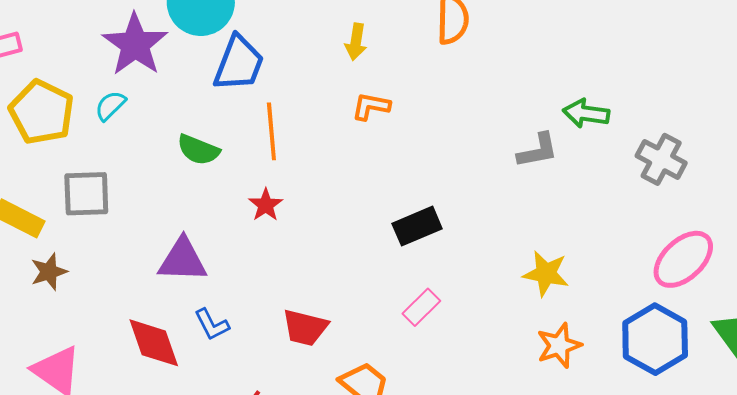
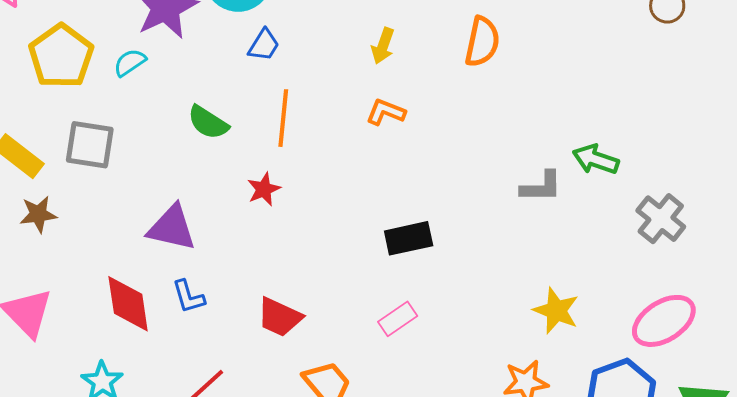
blue trapezoid: (239, 63) -> (264, 45), size x0.6
yellow star: (546, 274) -> (556, 311), moved

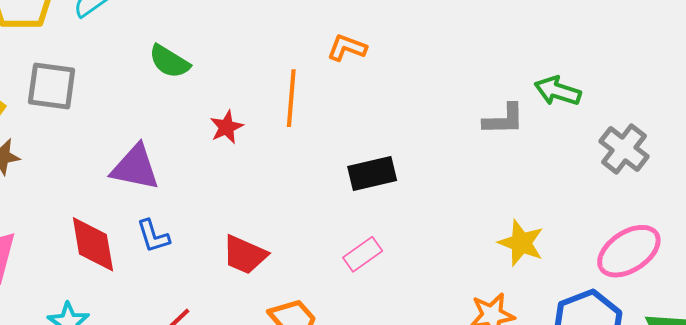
orange line: (283, 118) -> (291, 98), moved

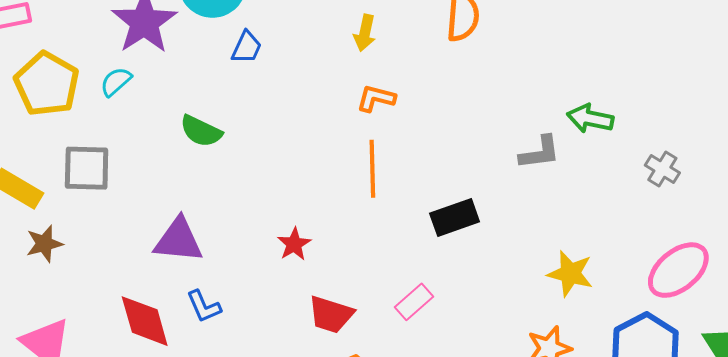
orange line: (291, 98) -> (372, 169), moved
red star: (226, 127) -> (294, 244), moved
gray cross: (624, 149) -> (662, 169), size x0.7
black rectangle: (372, 173) -> (455, 217), moved
red trapezoid: (245, 255) -> (331, 314), moved

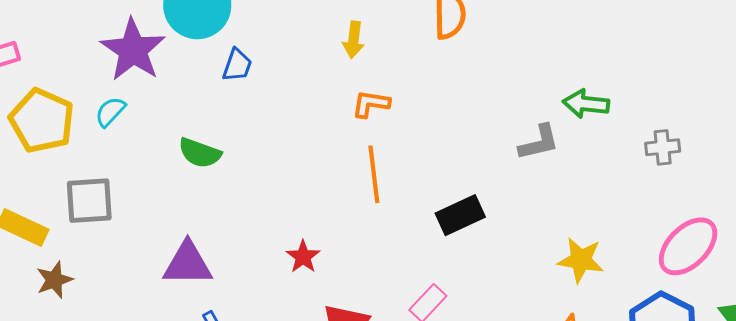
gray cross: (662, 169) -> (663, 147), turned -32

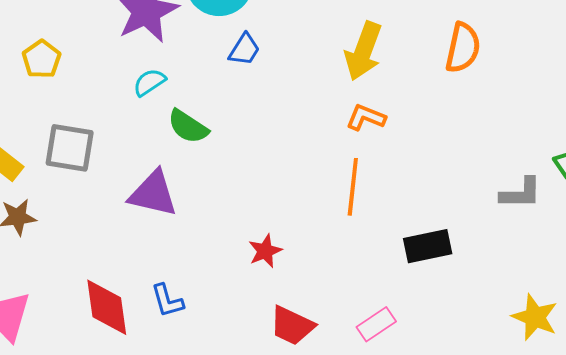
yellow arrow: (354, 40) -> (363, 51), size x1.6
cyan semicircle: (110, 112) -> (149, 82), moved
yellow pentagon: (42, 121) -> (42, 59), size x0.6
purple triangle: (188, 264) -> (153, 194), moved

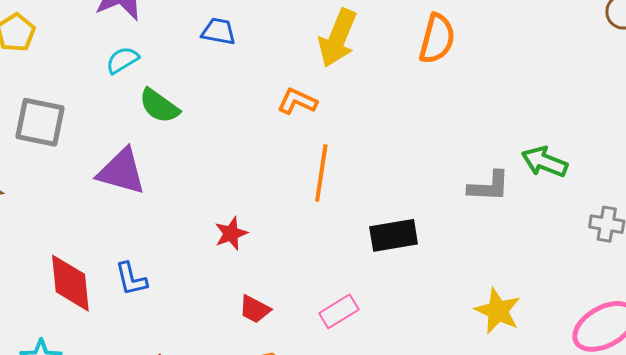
blue trapezoid: (244, 50) -> (219, 31), turned -114
orange L-shape: (366, 117) -> (297, 101), moved
red trapezoid: (292, 326) -> (255, 309), size x0.7

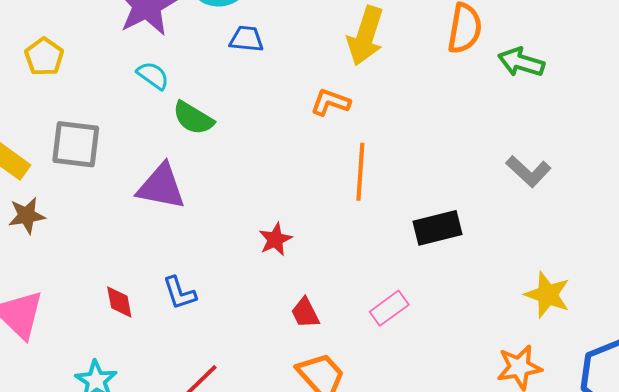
cyan semicircle: (122, 60) -> (153, 75), turned 72
green arrow: (545, 162) -> (521, 62), moved
gray L-shape: (489, 186) -> (528, 171), turned 45
red diamond: (70, 283) -> (119, 302), size x0.6
red trapezoid: (255, 309) -> (305, 313), turned 40

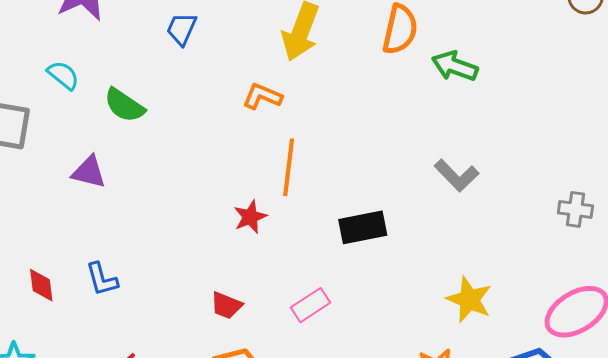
blue trapezoid: (246, 39) -> (182, 29), turned -75
cyan semicircle: (153, 75) -> (63, 75), moved
purple triangle: (161, 187) -> (89, 172), size x0.7
red star: (275, 239) -> (250, 217), moved
red trapezoid: (305, 313) -> (226, 305), turned -44

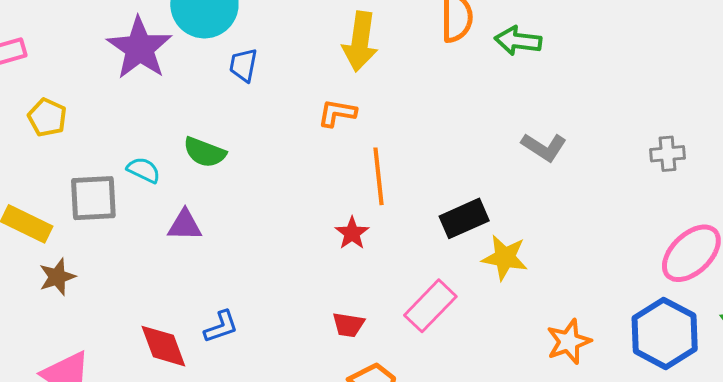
cyan semicircle: (63, 75) -> (144, 170), moved
blue L-shape: (102, 279) -> (221, 327), turned -81
red diamond: (41, 285) -> (163, 346), size x1.5
yellow star: (469, 300) -> (505, 258), moved
pink rectangle: (311, 305) -> (430, 306), size x1.4

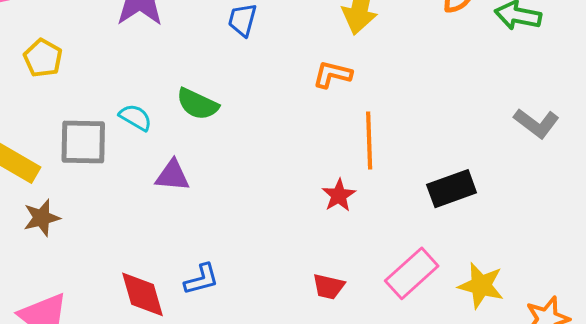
yellow star: (505, 258) -> (481, 285), moved

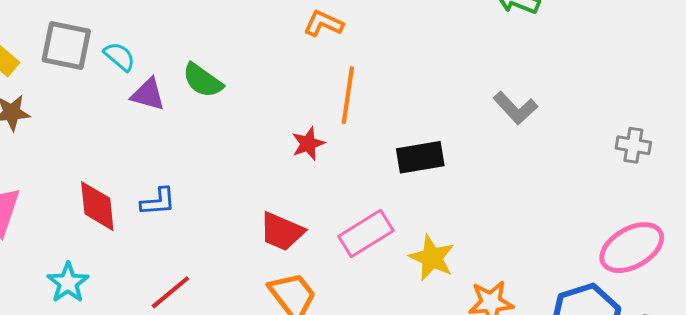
green semicircle: (197, 104) -> (203, 80), moved
cyan semicircle: (135, 117) -> (119, 56), moved
red trapezoid: (329, 287) -> (282, 232), size x1.4

